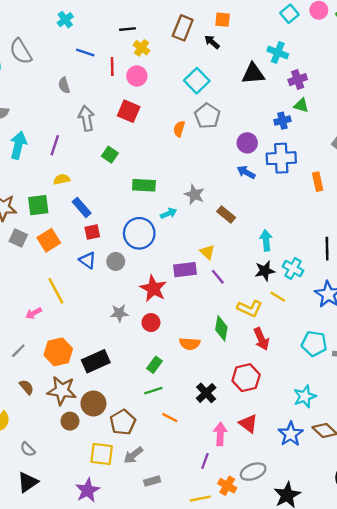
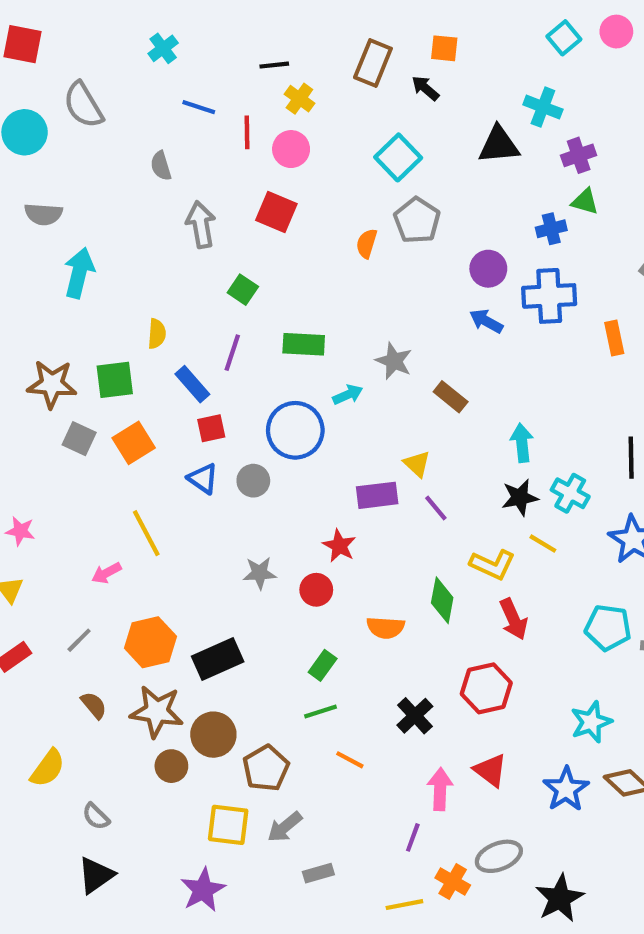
purple line: (55, 145) -> (232, 353), moved
yellow semicircle: (62, 179) -> (157, 334), turned 105
red star: (153, 288) -> (339, 546), moved, size x0.7

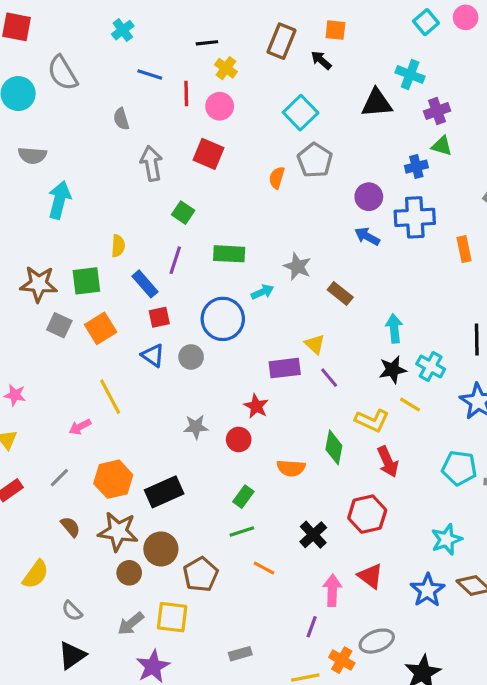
gray arrow: (285, 827) -> (131, 624), moved

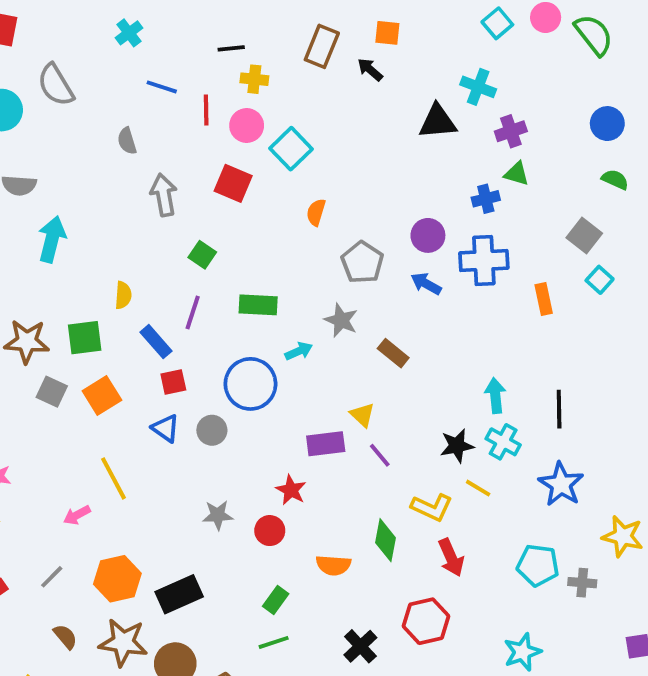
yellow cross: (226, 68) -> (254, 79), turned -30
cyan square: (301, 113) -> (291, 149), moved
gray pentagon: (315, 160) -> (362, 262), moved
cyan arrow: (394, 328) -> (495, 396), moved

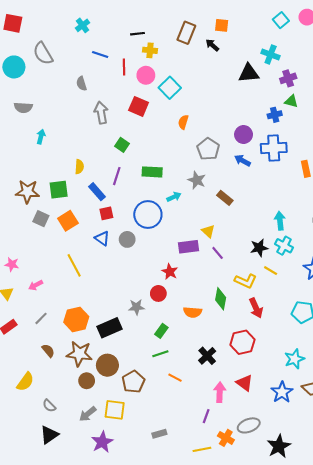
cyan arrow: (52, 239) -> (41, 137), size x0.6
pink arrow: (77, 515) -> (36, 285), moved
gray star: (218, 515) -> (136, 307), moved

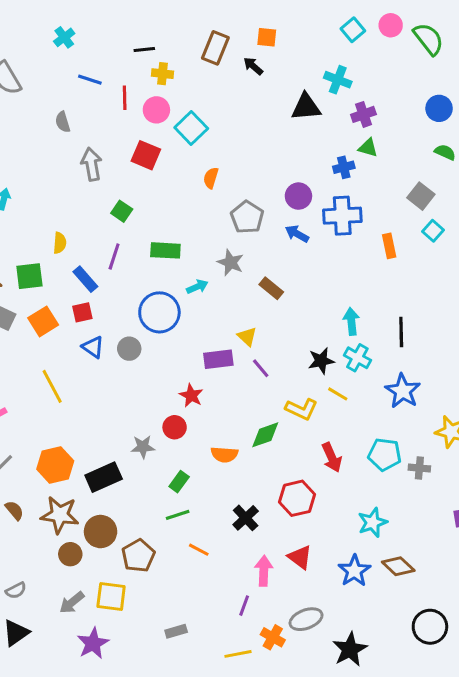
red square: (106, 213) -> (82, 312), moved
green diamond: (221, 299) -> (265, 435), turned 60
red arrow: (256, 308) -> (332, 457), moved
gray semicircle: (49, 406) -> (16, 590), turned -72

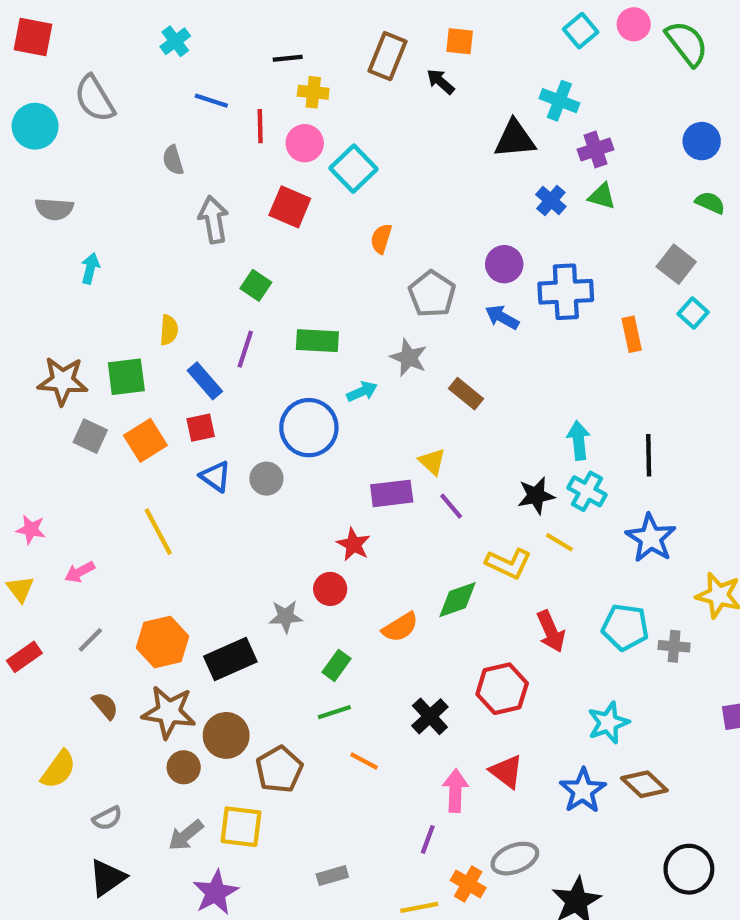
blue cross: (344, 167) -> (551, 200), moved, turned -35
orange semicircle: (224, 454) -> (400, 627), turned -36

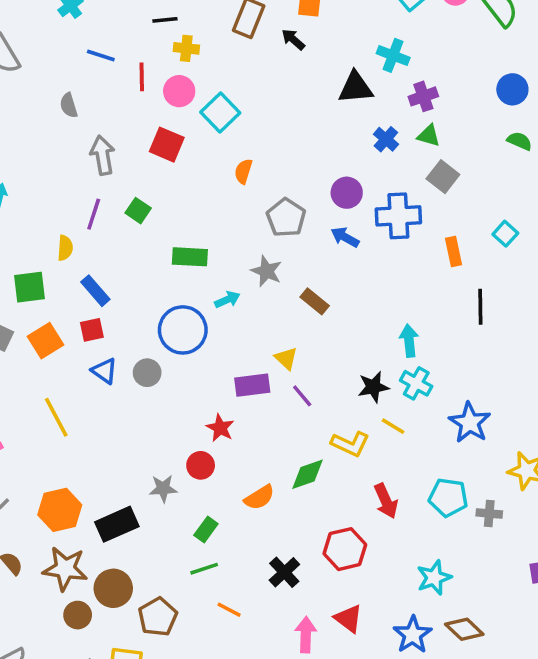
gray square: (676, 264) -> (443, 177), moved
purple line: (245, 349) -> (94, 214), moved
black line: (649, 455) -> (480, 307), moved

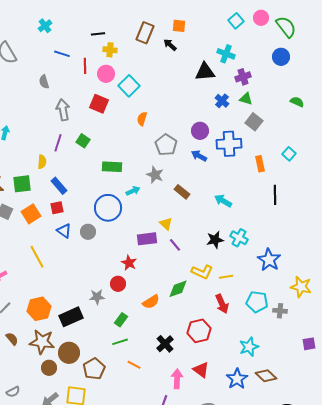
blue circle: (512, 89) -> (281, 57), moved
cyan arrow: (409, 341) -> (223, 201), moved, turned -54
yellow line: (393, 426) -> (226, 277), moved, turned -40

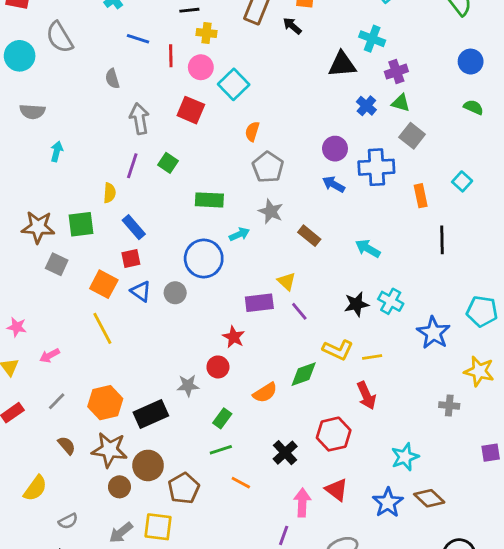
blue circle: (281, 57) -> (471, 62), moved
gray pentagon: (166, 145) -> (268, 167), moved
orange square: (31, 214) -> (104, 284), moved, turned -30
cyan pentagon: (257, 302) -> (482, 311), moved

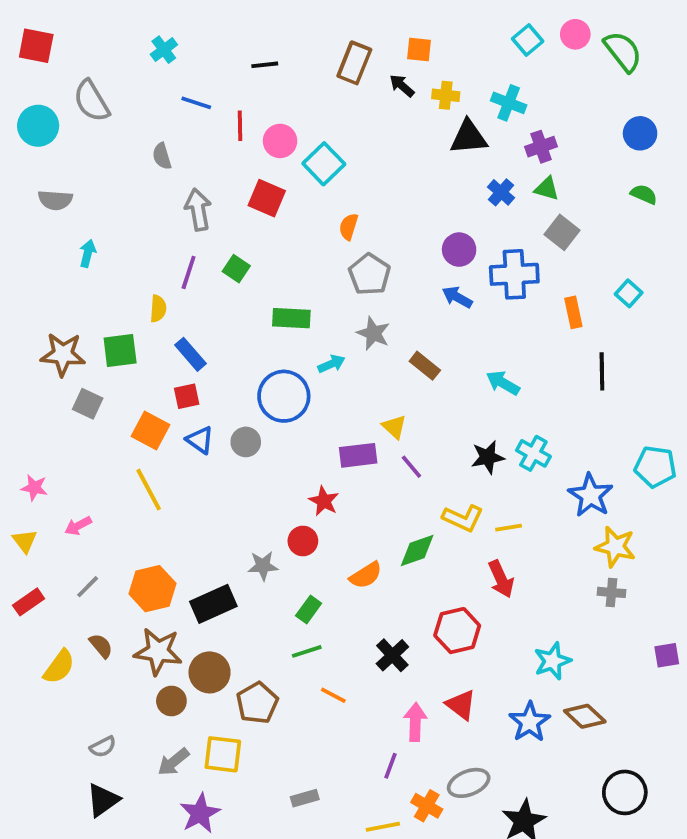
yellow cross: (207, 33) -> (446, 95), moved
yellow star: (479, 371) -> (615, 547), moved
yellow semicircle: (35, 488) -> (59, 667), moved

